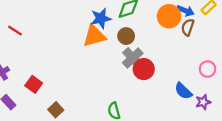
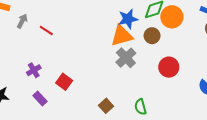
orange circle: (169, 16) -> (172, 17), moved
gray cross: (133, 58) -> (126, 58), moved
brown square: (56, 110) -> (106, 106), moved

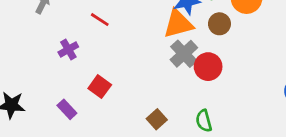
red line: (46, 30) -> (100, 20), moved
red circle: (169, 67) -> (208, 67), moved
purple cross: (34, 70) -> (68, 49), moved

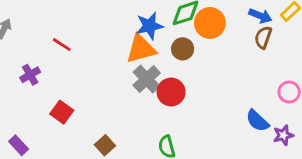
purple rectangle: (67, 109) -> (19, 145), moved
brown square: (157, 119) -> (105, 145), moved

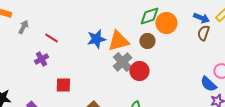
blue star: (150, 26) -> (96, 39), moved
red line: (62, 45) -> (51, 38), moved
red square: (62, 112) -> (63, 85), turned -35
blue semicircle: (257, 121) -> (208, 84), moved

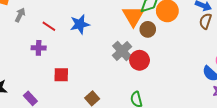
blue star: (96, 39) -> (80, 24), moved
orange triangle: (118, 41) -> (133, 16), moved, turned -45
purple cross: (41, 59) -> (39, 48), turned 32

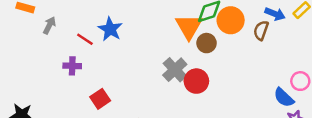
brown semicircle: (205, 21) -> (261, 30), moved
blue star: (80, 24) -> (110, 29), moved, turned -30
red square: (61, 75) -> (100, 99), turned -35

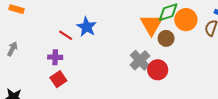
gray arrow: (49, 25) -> (12, 49), moved
red square: (100, 99) -> (58, 79), moved

